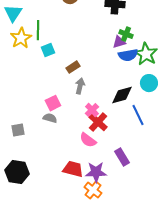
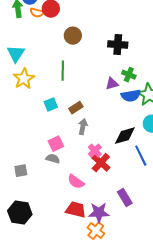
green line: (38, 30) -> (63, 71), moved
purple triangle: (119, 42) -> (112, 84), moved
cyan square: (48, 50) -> (51, 105), moved
pink semicircle: (88, 140) -> (76, 182), moved

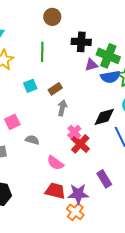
black cross: (118, 45) -> (81, 42), moved
green cross: (129, 75) -> (108, 56), size x1.6
pink square: (56, 144) -> (12, 122), moved

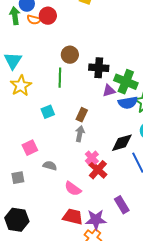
brown circle: (52, 17) -> (70, 55), moved
brown rectangle: (55, 89) -> (82, 115), moved, turned -32

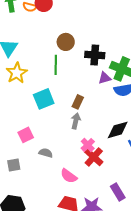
cyan square: (48, 112) -> (44, 99), size x1.5

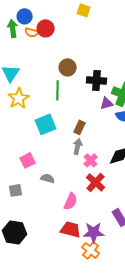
pink cross: (88, 145) -> (91, 160), moved
pink semicircle: (69, 176) -> (71, 201), turned -102

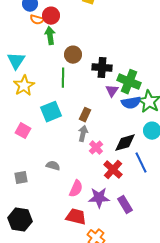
green arrow: (13, 28) -> (50, 36), moved
purple triangle: (107, 103) -> (112, 91), turned -40
pink square: (28, 160) -> (23, 131), moved, turned -35
red cross: (96, 182) -> (113, 170), moved
purple star: (94, 232) -> (99, 198), moved

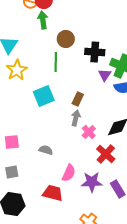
pink square: (23, 131) -> (12, 142), moved, turned -35
gray square: (21, 178) -> (12, 172), moved
red trapezoid: (76, 217) -> (53, 193), moved

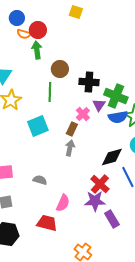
pink cross: (89, 132) -> (83, 114), moved
purple star: (92, 182) -> (95, 201), moved

